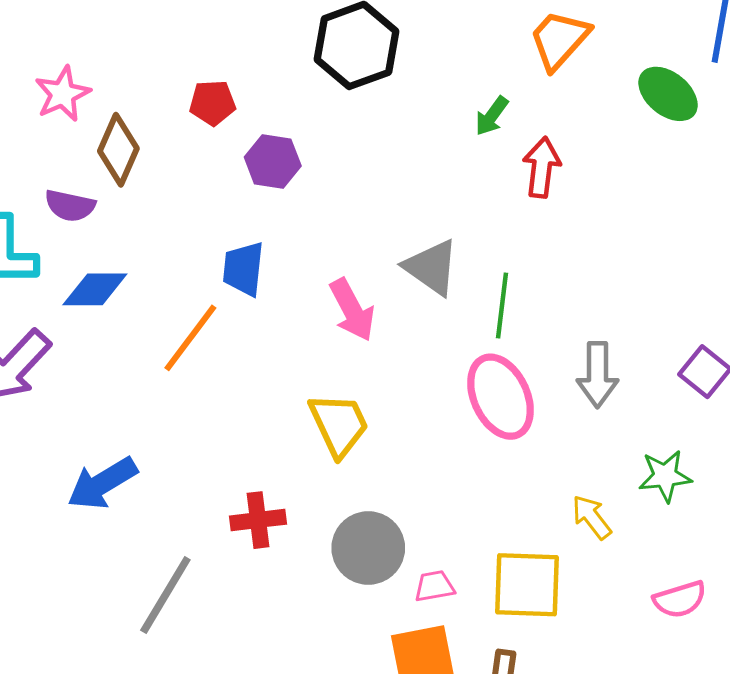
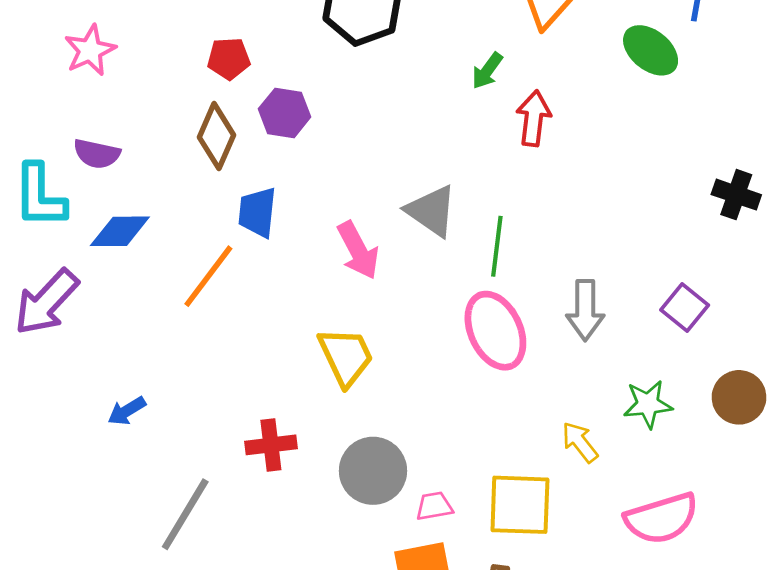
brown diamond: (118, 150) -> (217, 136), moved
blue arrow: (102, 483) -> (127, 411), size x0.6
pink semicircle: (680, 599) -> (661, 518), size x1.5

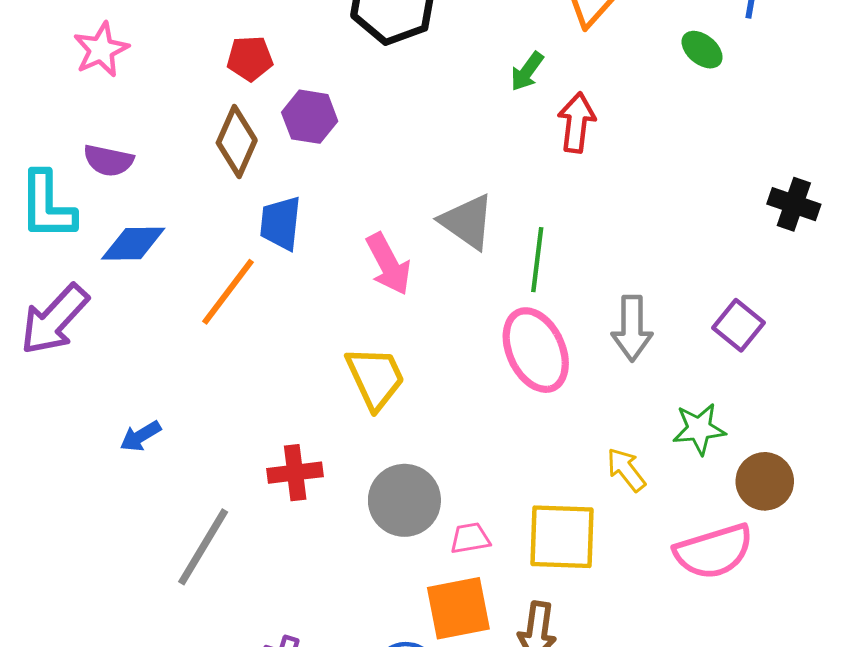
green ellipse: (651, 50) -> (702, 50), size x0.7
brown circle: (739, 397) -> (765, 481), moved

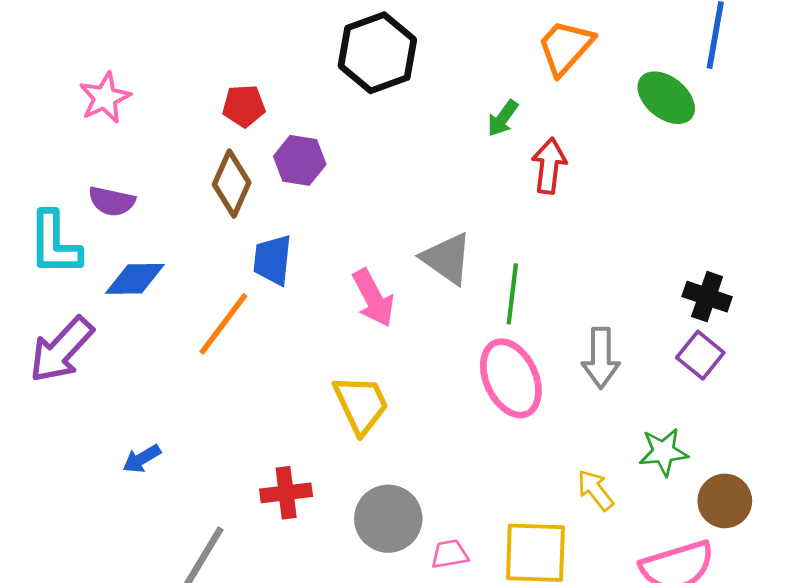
green ellipse: (702, 50) -> (666, 98), size x1.5
black cross: (794, 204) -> (707, 297), moved

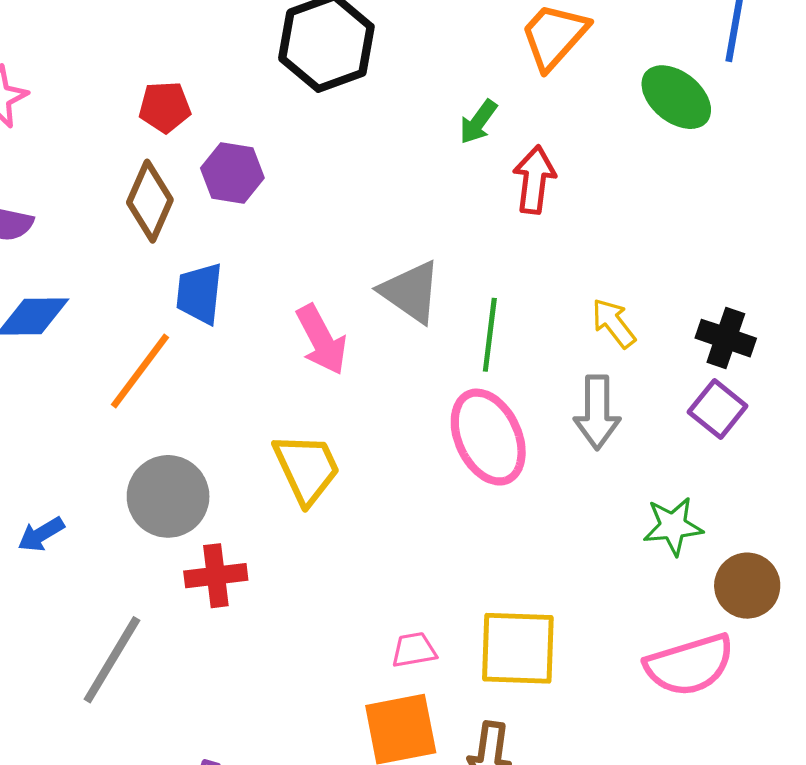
yellow arrow: (595, 490) -> (614, 323), moved
gray circle: (388, 519) -> (168, 496), moved

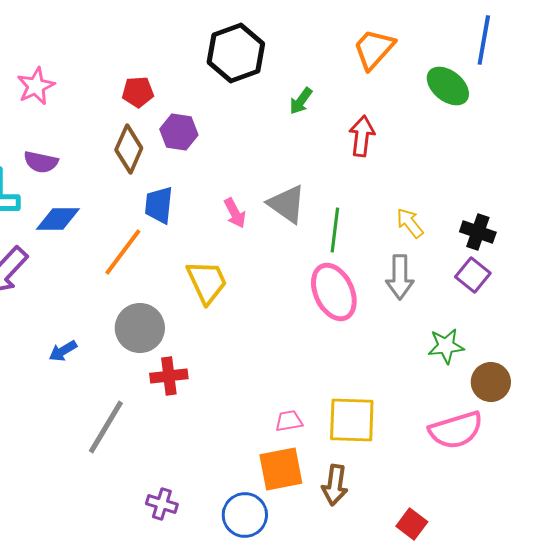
green arrow: (478, 122) -> (301, 101), moved
pink arrow: (321, 340) -> (235, 213), moved, size x0.7
yellow trapezoid: (307, 468) -> (207, 282), moved

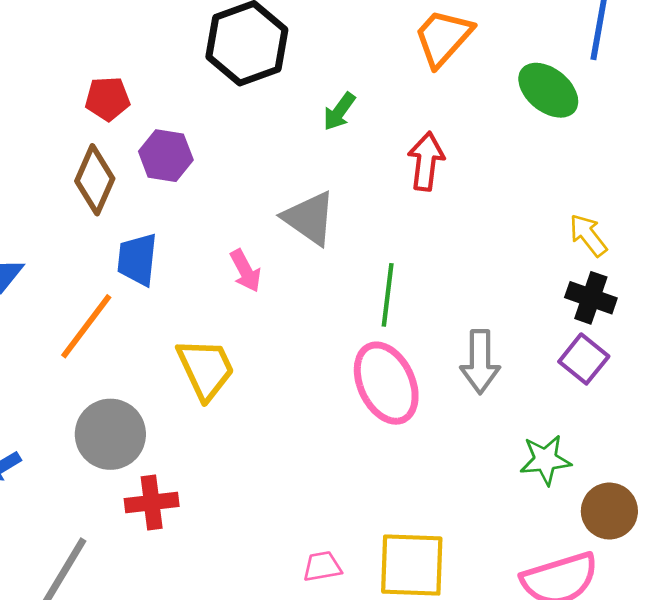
gray triangle: (287, 204) -> (309, 218), moved
yellow arrow: (410, 223) -> (588, 235), moved

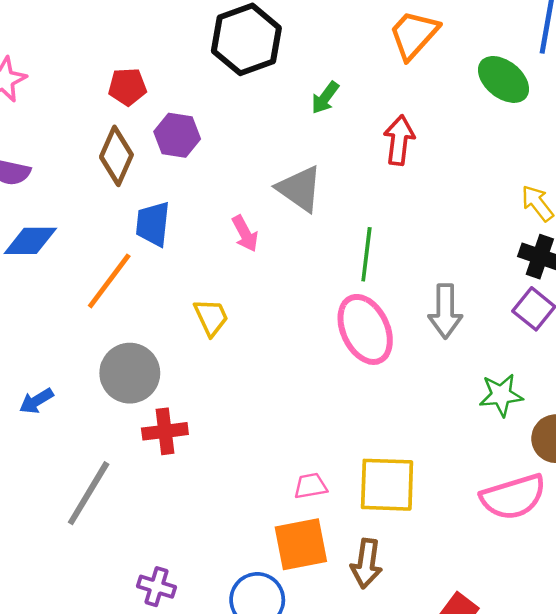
yellow trapezoid: (206, 369) -> (211, 317), size x0.7

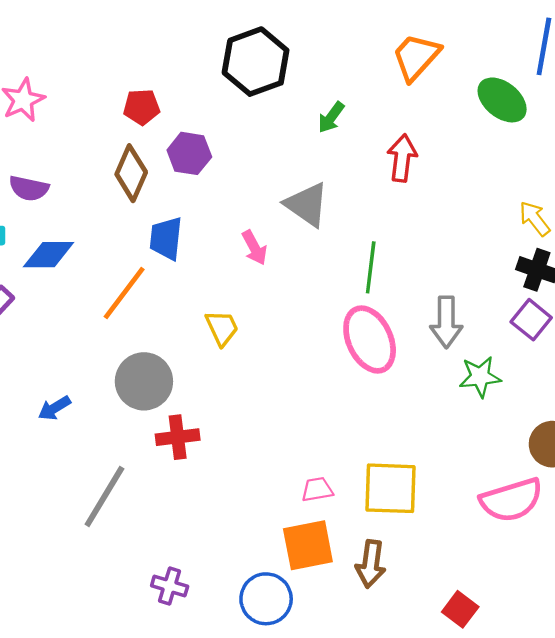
green star: (501, 395) -> (480, 377), moved

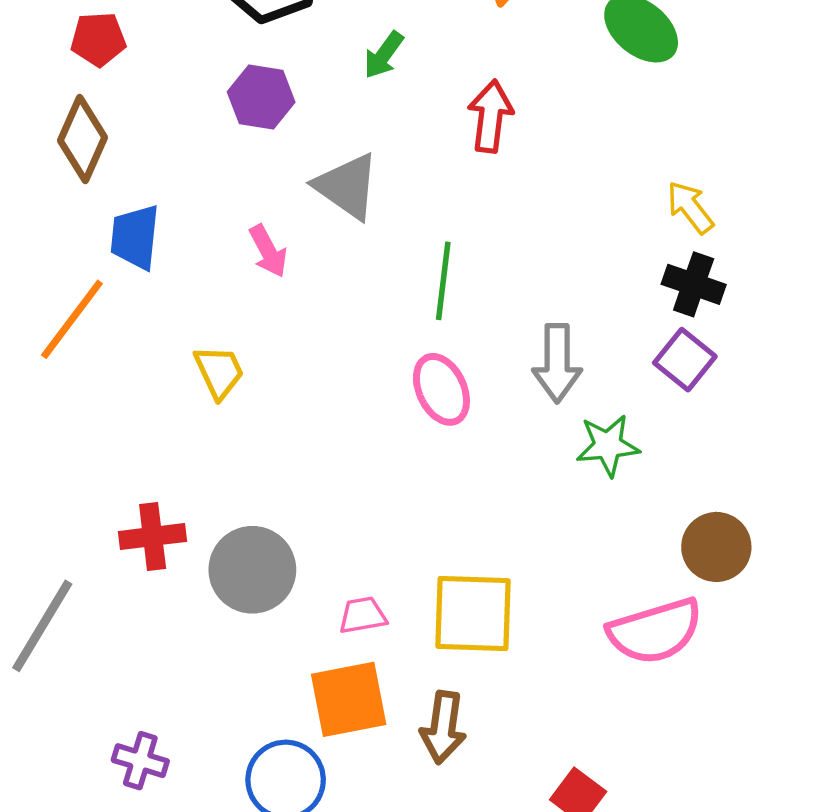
purple hexagon: (189, 153) -> (261, 97), moved
pink ellipse: (370, 339) -> (441, 389), size x0.7
gray circle: (144, 381) -> (252, 570), moved

